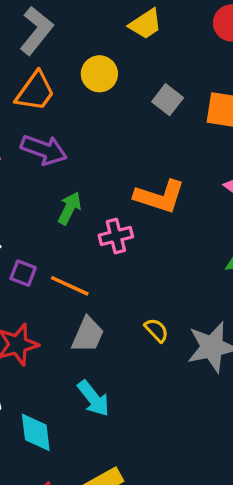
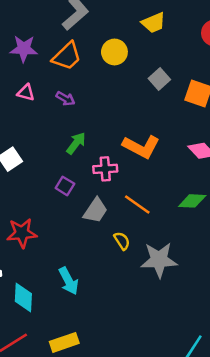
purple arrow: (44, 150) -> (65, 99), size x0.6
purple square: (23, 273) -> (65, 186), moved
orange line: (70, 286) -> (137, 204), moved
gray trapezoid: (88, 335) -> (95, 210), moved

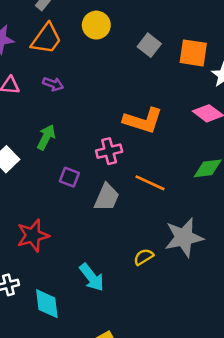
green arrow: (76, 143) -> (46, 137), moved
yellow semicircle: (122, 241) -> (144, 257), moved, turned -78

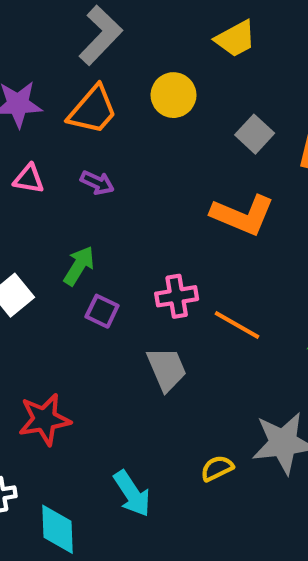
orange L-shape: (143, 121) -> (243, 215), moved
purple square: (69, 177) -> (102, 311), moved
orange line: (150, 183) -> (237, 325), moved
gray trapezoid: (107, 197) -> (167, 369), turned -52

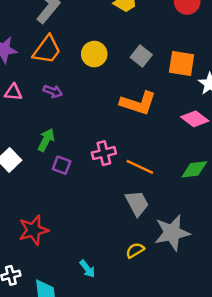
yellow circle: (174, 95) -> (94, 54), moved
gray trapezoid: (167, 369) -> (137, 203), moved
cyan arrow: (132, 494) -> (87, 269), size x0.7

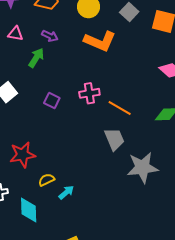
orange L-shape: (138, 103) -> (100, 41), moved
green arrow: (46, 140) -> (36, 58), moved
yellow semicircle: (135, 250) -> (46, 180), moved
cyan arrow: (87, 269) -> (66, 192), turned -98

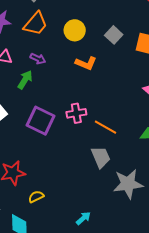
orange L-shape: (100, 41) -> (86, 63), size x0.7
purple square: (52, 101) -> (40, 121), size x1.8
cyan arrow: (66, 192) -> (83, 218), moved

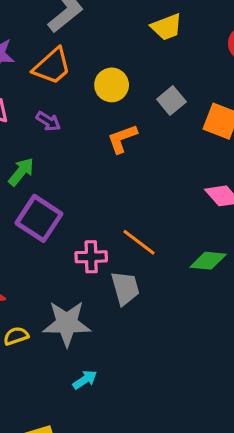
orange L-shape: (86, 63) -> (122, 139), turned 130
green arrow: (25, 80) -> (21, 172), moved
pink cross: (76, 113) -> (91, 257), moved
gray star: (128, 184) -> (67, 323), moved

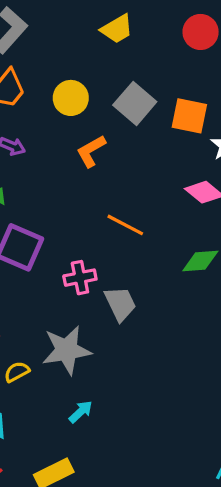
gray square: (171, 101) -> (135, 103), size x1.4
orange line: (139, 242) -> (125, 225), moved
cyan arrow: (85, 380) -> (81, 412), moved

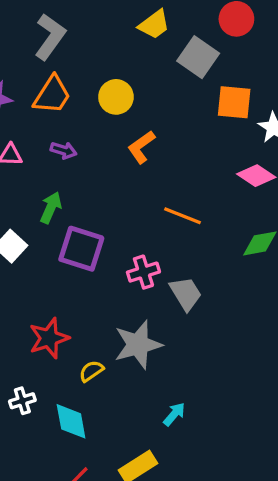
gray square: (135, 103) -> (198, 57), moved
cyan arrow: (81, 412) -> (174, 414), moved

